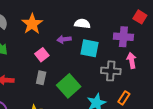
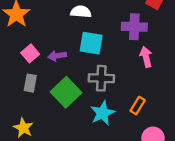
purple arrow: (64, 39) -> (57, 56), moved
gray cross: (111, 71) -> (101, 78), moved

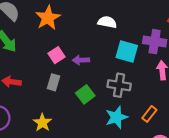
cyan square: (91, 43) -> (127, 52), moved
green square: (66, 92) -> (85, 94), size x0.7

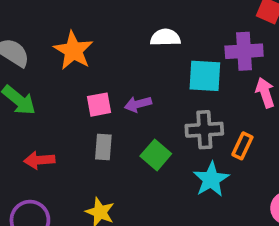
pink square: (56, 55) -> (99, 105), turned 35
orange rectangle: (149, 114) -> (242, 146), moved

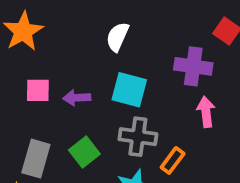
white semicircle: (165, 37) -> (118, 37), turned -76
cyan square: (205, 76) -> (129, 90), moved
gray rectangle: (103, 147) -> (36, 159), moved, size x1.4

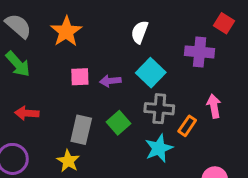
cyan square: (129, 90) -> (151, 73), turned 32
pink arrow: (206, 112) -> (214, 106), moved

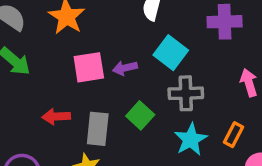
pink square: (80, 77) -> (89, 67), size x1.4
red arrow: (27, 113) -> (56, 116), moved
orange rectangle: (187, 126) -> (233, 135), moved

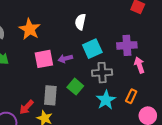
purple cross: (225, 22) -> (127, 45), moved
cyan square: (171, 53) -> (92, 49), turned 30
red arrow: (56, 116) -> (27, 107), moved, turned -42

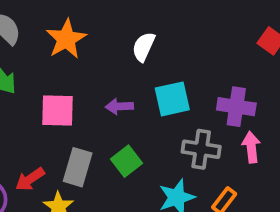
white semicircle: (80, 22) -> (144, 47), moved
pink square: (44, 59) -> (57, 111), moved
gray cross: (102, 73) -> (201, 149), moved

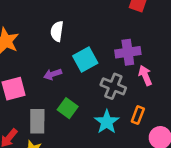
gray cross: (201, 149) -> (113, 86), turned 30

